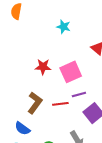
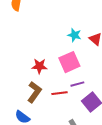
cyan star: (64, 27) -> (74, 35), moved
red star: (43, 67) -> (39, 66), moved

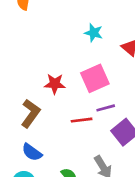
cyan star: (74, 35) -> (94, 33), moved
brown L-shape: (34, 92) -> (31, 113), moved

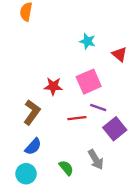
purple line: (106, 108) -> (98, 108), turned 35
blue semicircle: (32, 152) -> (33, 147), turned -84

